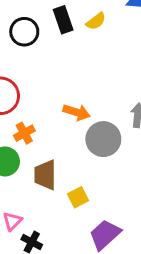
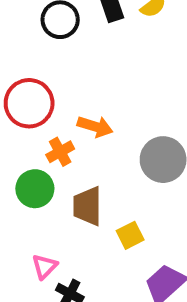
orange arrow: (76, 112) -> (95, 127), moved

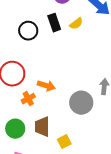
green circle: (35, 189) -> (15, 129), moved

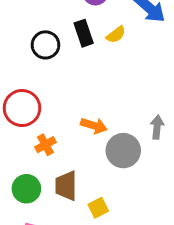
orange arrow: (46, 86) -> (94, 126), moved

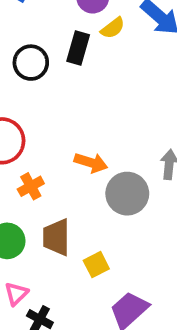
black rectangle: (84, 33) -> (78, 48), turned 35
yellow semicircle: (116, 35) -> (113, 28), moved

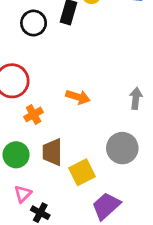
gray circle: (127, 194) -> (122, 148), moved
yellow square: (96, 265) -> (82, 172), size x1.4

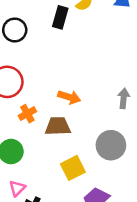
black circle: (34, 23) -> (15, 30), moved
brown trapezoid: (52, 152) -> (58, 126), moved, turned 88

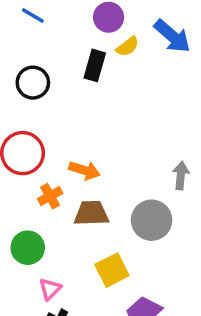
orange arrow: (69, 97) -> (84, 170), moved
gray circle: (111, 145) -> (152, 220), moved
pink triangle: (17, 188) -> (50, 289), moved

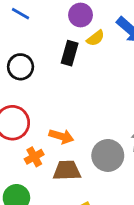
gray circle: (152, 220) -> (108, 155), moved

